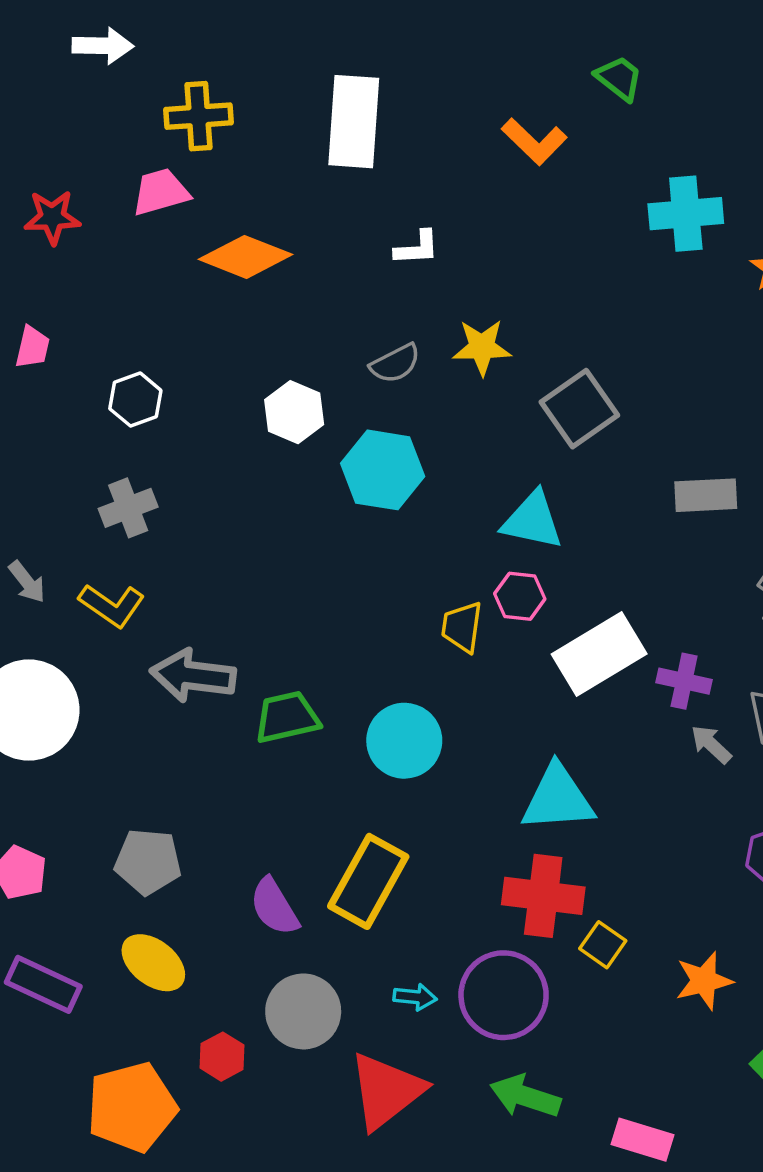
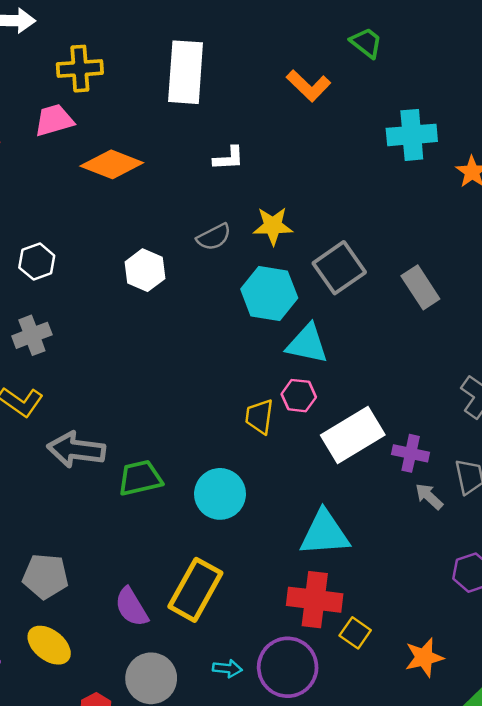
cyan hexagon: (383, 470) -> (269, 294), moved
gray rectangle: (706, 495) -> (420, 287), moved, turned 60

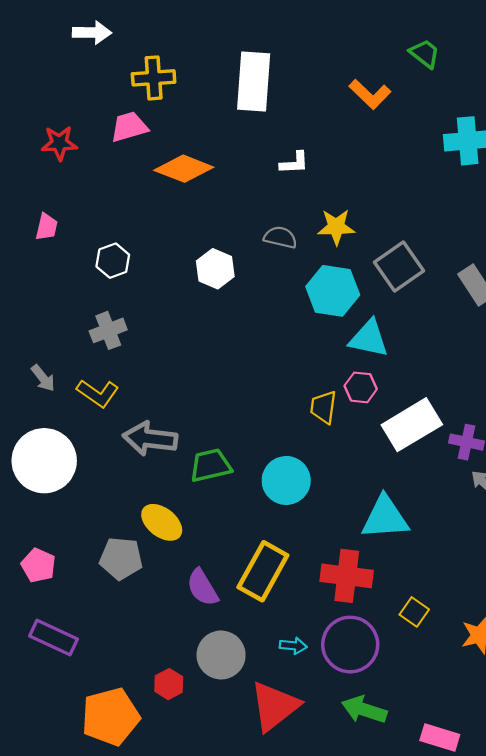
gray semicircle: (214, 237) -> (280, 237), turned -140
red cross: (315, 600) -> (347, 576), moved
yellow ellipse: (49, 645) -> (162, 522), moved

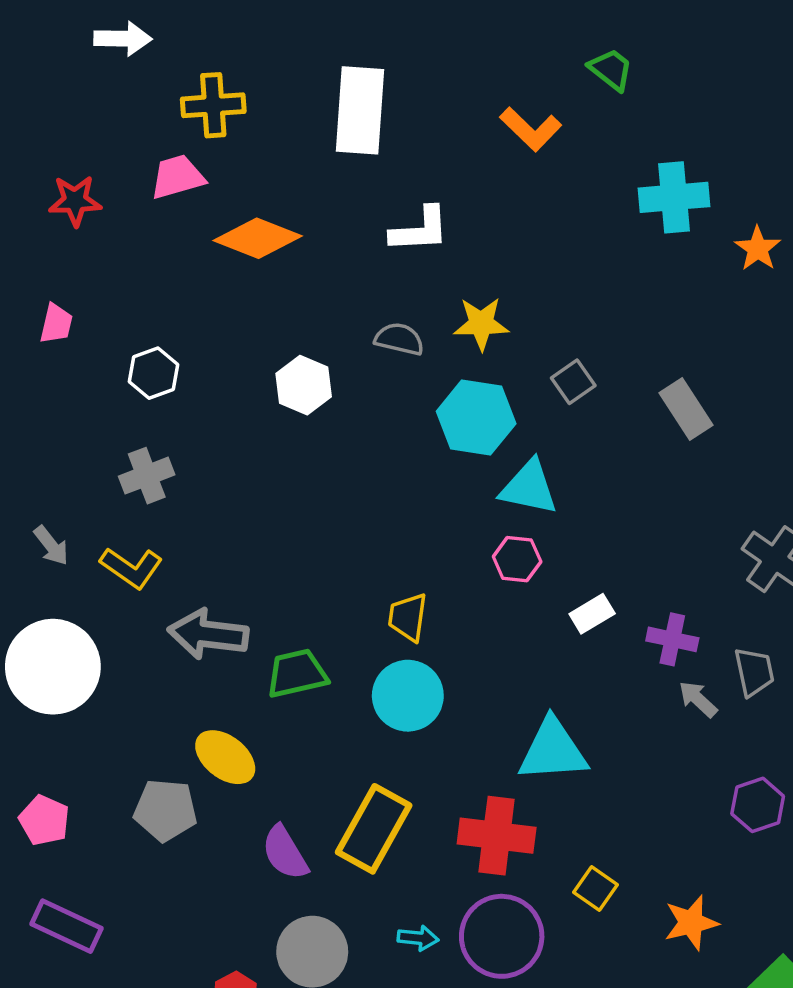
white L-shape: (294, 163) -> (420, 230), size x1.4
gray square: (399, 266) -> (573, 382), size x0.6
yellow trapezoid: (323, 407) -> (408, 617), moved
white rectangle: (412, 425) -> (592, 614), size x0.5

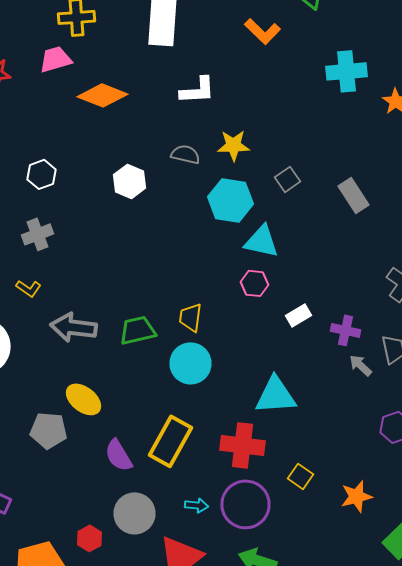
yellow L-shape: (131, 568) -> (28, 288), size x0.7
green trapezoid: (297, 674) -> (138, 330), moved

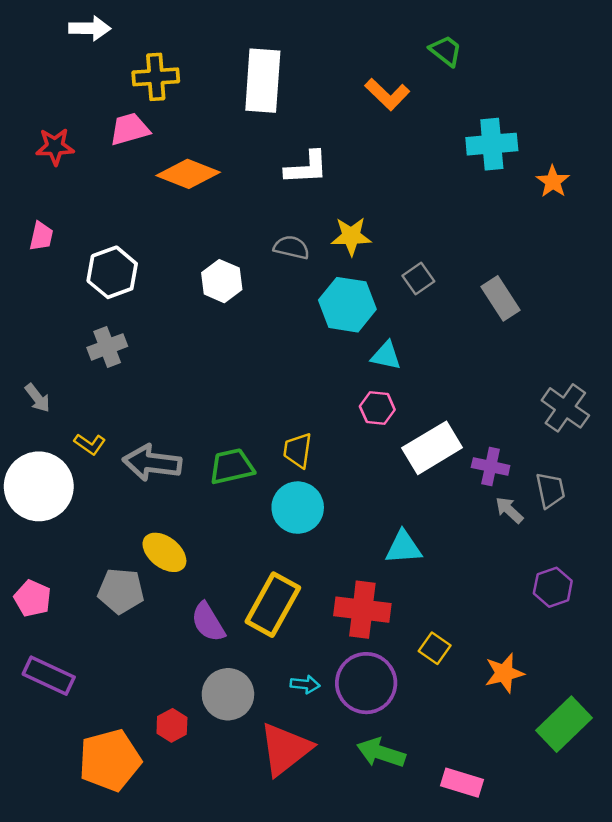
white hexagon: (42, 174) -> (112, 272), size x1.4
cyan triangle: (262, 241) -> (386, 356), size x0.7
yellow L-shape: (28, 288) -> (90, 444), moved
white rectangle: (298, 315) -> (432, 448), size x1.8
cyan triangle: (276, 395) -> (403, 547), size x0.7

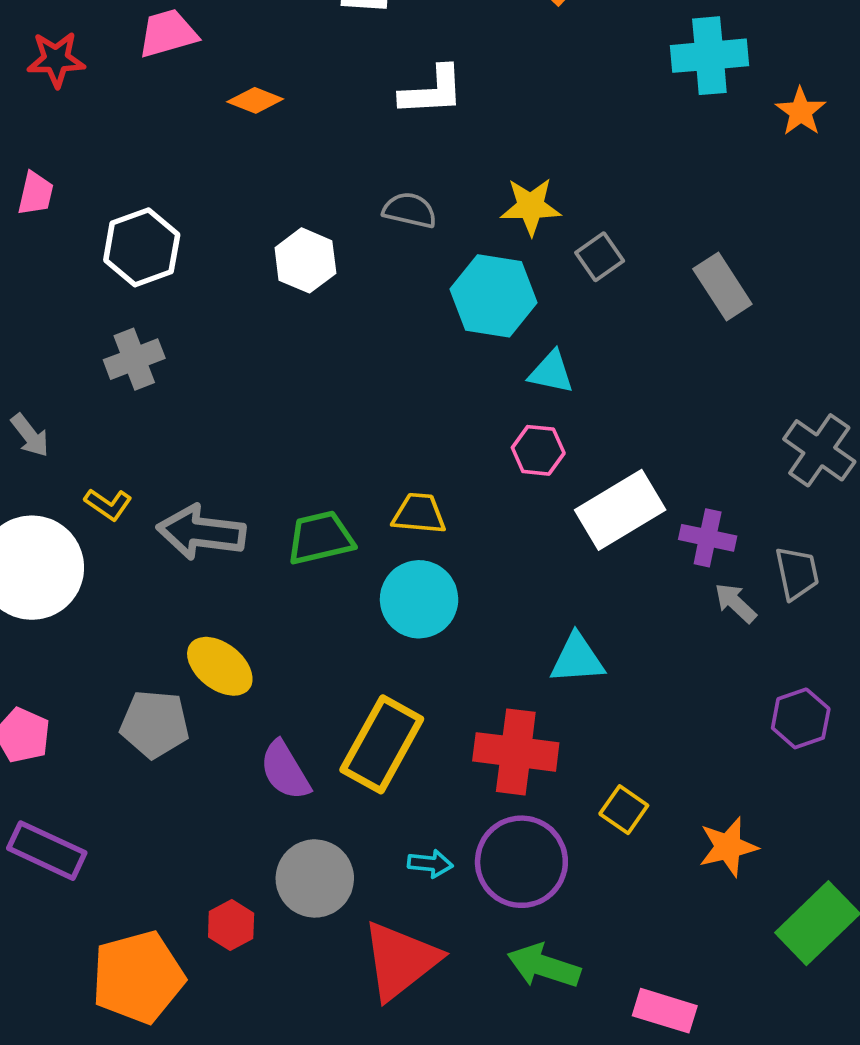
orange diamond: (188, 174) -> (255, 100), size x0.6
yellow star: (351, 236) -> (531, 206), moved
yellow trapezoid: (298, 450) -> (419, 514), turned 87

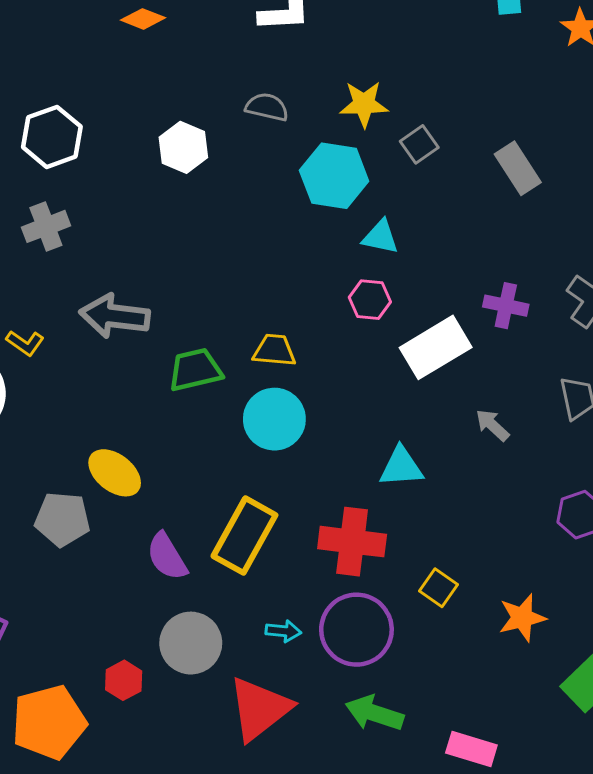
gray arrow: (201, 532) -> (115, 316), moved
purple cross: (708, 538) -> (506, 306), moved
gray arrow: (736, 603) -> (492, 425), moved

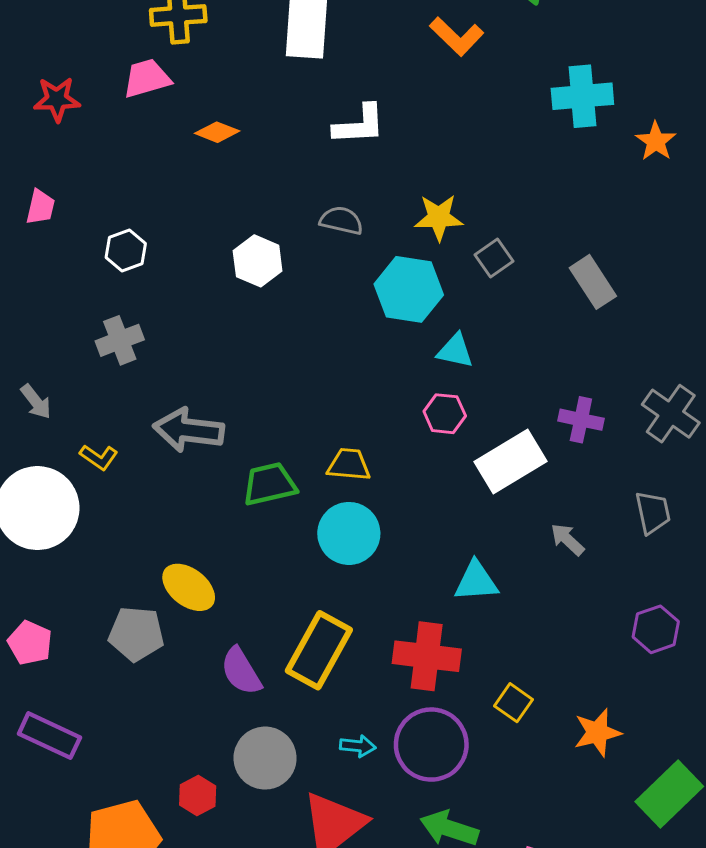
white hexagon: (52, 137) -> (126, 250), size x0.7

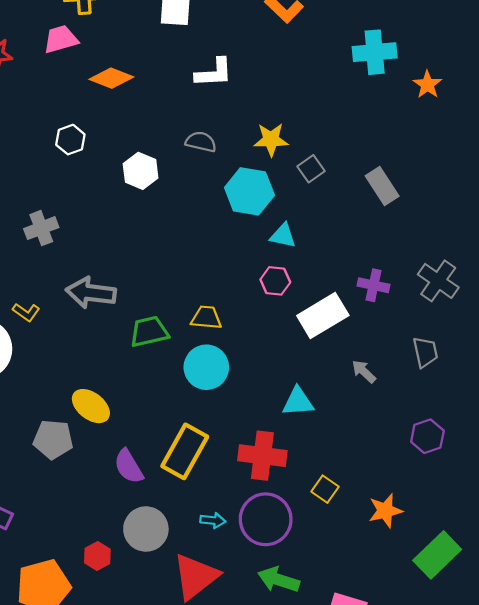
orange diamond: (217, 132) -> (111, 78), size x1.4
white hexagon: (126, 250) -> (70, 140), moved

